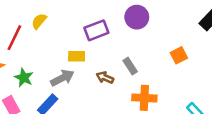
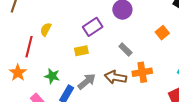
green star: (24, 78) -> (52, 76), moved
gray arrow: (62, 78) -> (87, 81), moved
brown arrow: (105, 78) -> (115, 77), moved, size x1.5

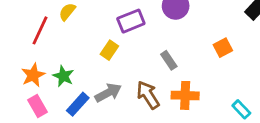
yellow rectangle: (81, 51) -> (109, 50), turned -56
orange star: (18, 73) -> (33, 75), moved
brown arrow: (115, 77) -> (148, 95), turned 35

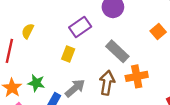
gray rectangle: (169, 60) -> (117, 51), size x1.5
brown arrow: (148, 95) -> (107, 83), turned 55

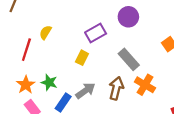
orange cross: (137, 76) -> (145, 85), turned 36

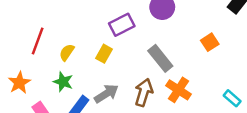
yellow semicircle: (45, 32) -> (67, 52), moved
orange star: (26, 85) -> (19, 83), moved

